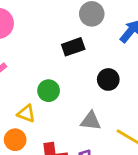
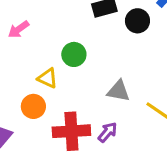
black circle: (108, 79) -> (137, 21), moved

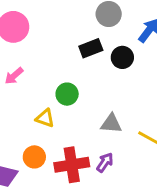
orange circle: (33, 106) -> (34, 157), moved

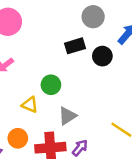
gray triangle: (111, 124) -> (67, 116), moved, turned -42

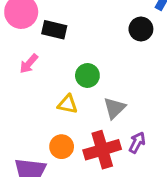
black rectangle: (75, 46) -> (54, 30), moved, turned 42

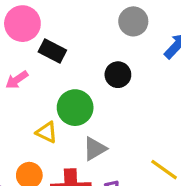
black circle: (141, 29) -> (118, 75), moved
green circle: (87, 75) -> (75, 108), size x1.4

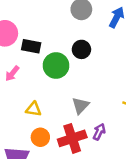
green circle: (75, 108) -> (56, 66), moved
yellow triangle: (47, 132) -> (34, 109), moved

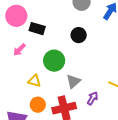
green circle: (56, 66) -> (54, 61), moved
purple arrow: (99, 132) -> (92, 98), moved

